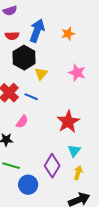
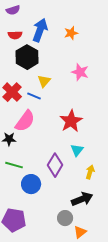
yellow triangle: (41, 74) -> (44, 81), moved
pink semicircle: (22, 122) -> (25, 121), size x1.6
yellow arrow: (78, 173) -> (90, 172), moved

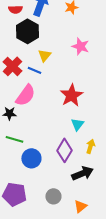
purple diamond: (55, 165) -> (64, 150), moved
gray circle: (65, 218) -> (53, 196), moved

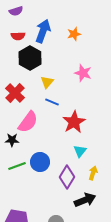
blue line: (34, 70) -> (52, 102), moved
green line: (14, 139) -> (17, 166), turned -36
blue circle: (31, 158) -> (40, 162), moved

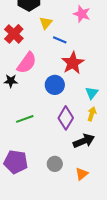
blue line: (52, 102) -> (60, 40), moved
cyan triangle: (80, 151) -> (92, 93), moved
blue circle: (40, 162) -> (55, 85), moved
green line: (17, 166) -> (25, 119), moved

